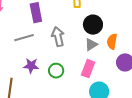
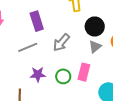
gray arrow: (58, 37) -> (61, 42), turned -120
pink rectangle: (88, 69) -> (84, 72), moved

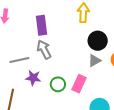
gray arrow: (61, 42) -> (44, 49), moved, turned 102
gray line: (28, 47) -> (19, 60), moved

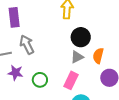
purple rectangle: (41, 25) -> (14, 17), moved
pink rectangle: (79, 84) -> (71, 80), moved

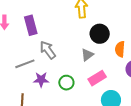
gray triangle: (77, 57) -> (87, 55), moved
pink rectangle: (71, 80) -> (97, 78), turned 42

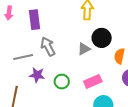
gray triangle: (87, 55) -> (84, 49), moved

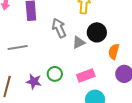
gray arrow: (48, 47) -> (59, 28), moved
purple star: (37, 75) -> (34, 82), moved

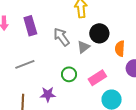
green circle: (55, 74) -> (69, 74), moved

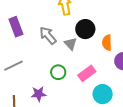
gray triangle: (84, 47) -> (71, 44), turned -32

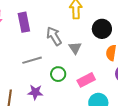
black circle: (85, 29) -> (102, 29), moved
gray line: (13, 66) -> (32, 60), moved

